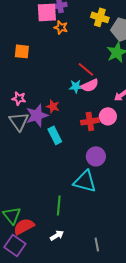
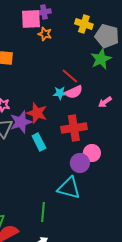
red star: (53, 106) -> (37, 113), size x1.5
pink circle: (108, 116) -> (92, 153), moved
red cross: (90, 121) -> (74, 128), size x1.4

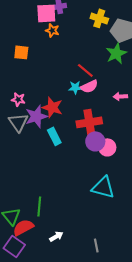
orange star: (45, 34) -> (52, 30), moved
pink arrow: (105, 102) -> (120, 96), turned 32
purple circle: (80, 163) -> (95, 141), moved
cyan triangle: (69, 188) -> (103, 187), moved
green line: (43, 212) -> (39, 206), moved

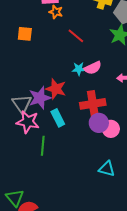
red line: (85, 70) -> (76, 36), moved
pink star: (18, 99) -> (28, 122), moved, size x1.6
cyan triangle: (103, 187) -> (107, 169), size x0.7
green line: (39, 206) -> (43, 146), moved

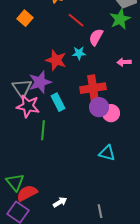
orange square: (25, 34) -> (25, 18), turned 35
pink semicircle: (93, 68) -> (96, 37), moved, turned 144
red star: (56, 89) -> (56, 60), moved

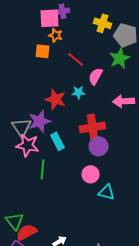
orange square: (25, 18) -> (42, 51), moved, turned -35
pink arrow: (124, 62) -> (124, 101), size x1.5
pink circle: (111, 113) -> (90, 174), moved

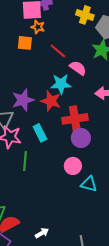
pink semicircle: (96, 76) -> (78, 68), turned 96
cyan star: (78, 92) -> (61, 84), size x1.5
red star: (56, 99) -> (51, 101), moved
purple star: (40, 121) -> (23, 100), moved

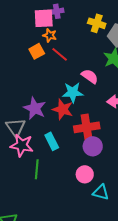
orange square: (25, 43) -> (37, 51), turned -35
red line: (58, 51) -> (60, 54), moved
purple star: (23, 100) -> (35, 108), turned -30

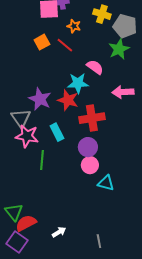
orange star: (50, 35) -> (74, 26), moved
purple circle: (93, 146) -> (88, 147), moved

